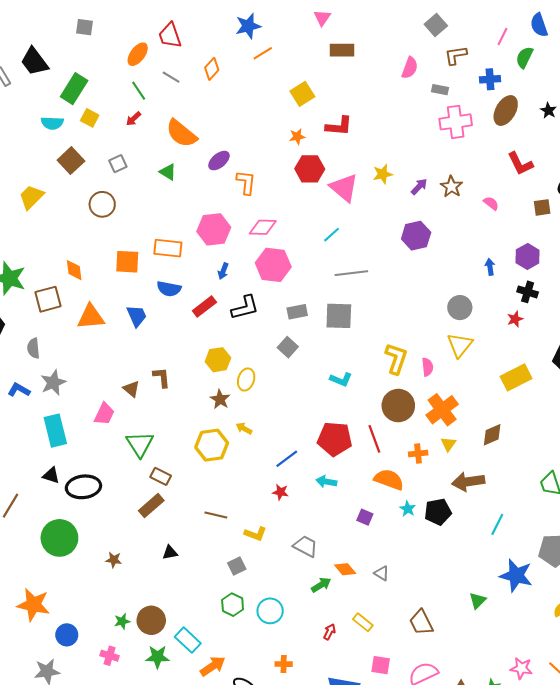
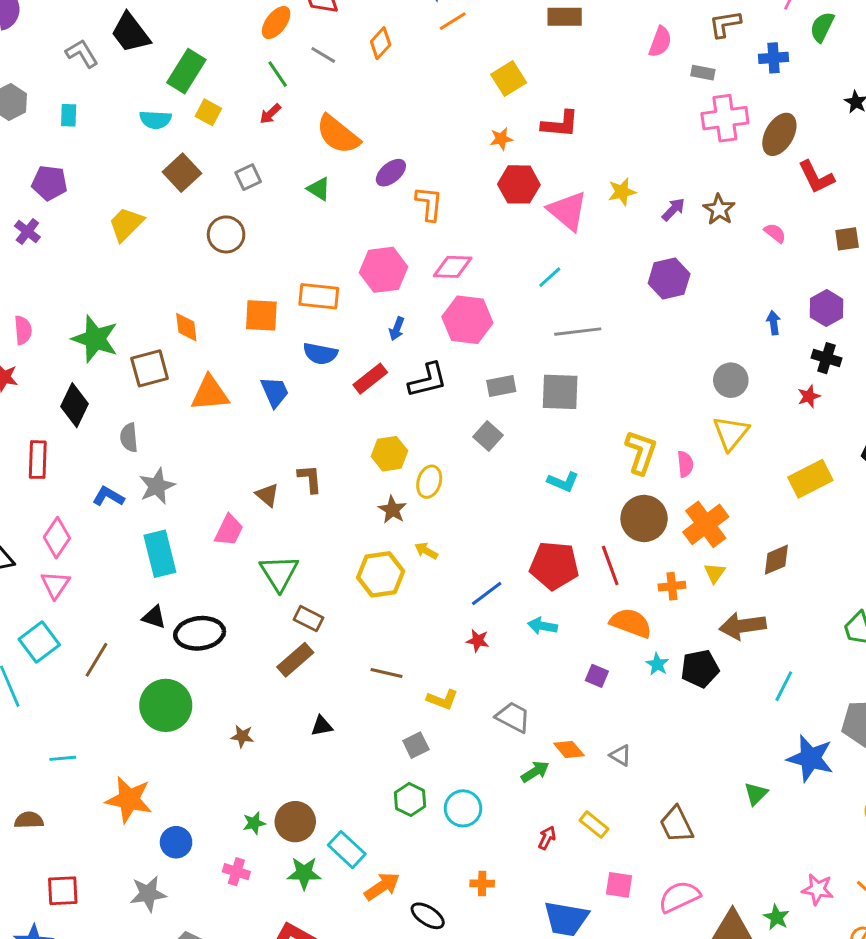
brown ellipse: (506, 111) -> (779, 134), moved

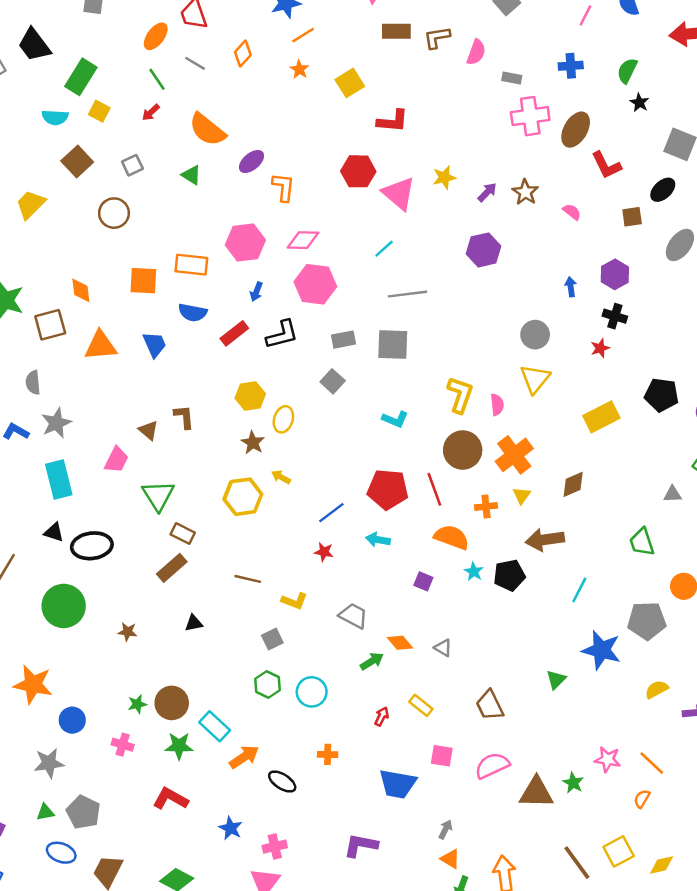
brown L-shape: (725, 24) -> (437, 38), moved
green semicircle: (822, 27) -> (627, 71), moved
orange star: (501, 139) -> (299, 69), moved, turned -30

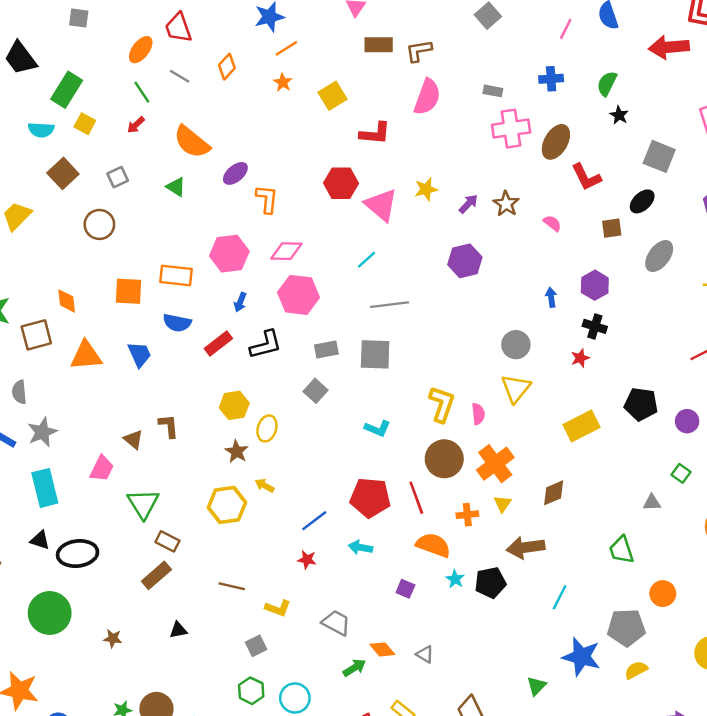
pink semicircle: (476, 52) -> (427, 97), moved, size x1.4
yellow semicircle: (657, 689) -> (636, 670), moved

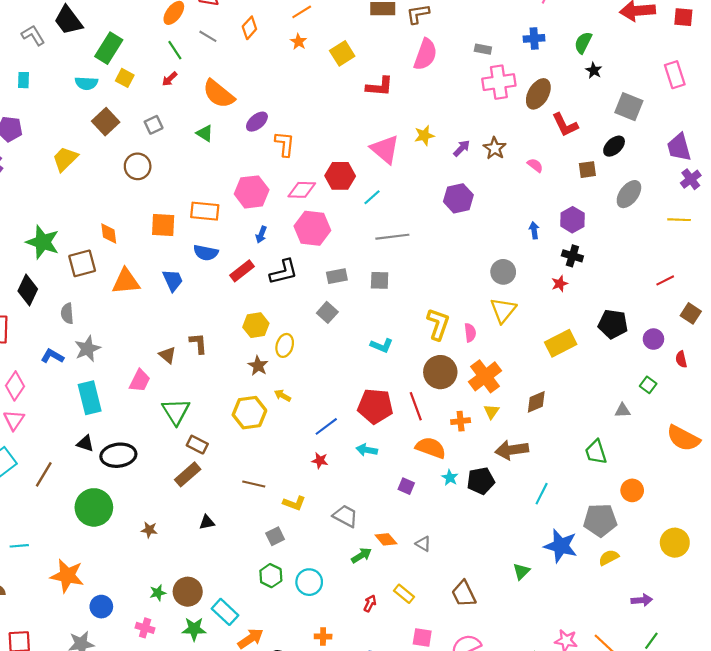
red hexagon: (341, 183) -> (340, 176), moved
gray square: (375, 354) -> (380, 280), size x0.7

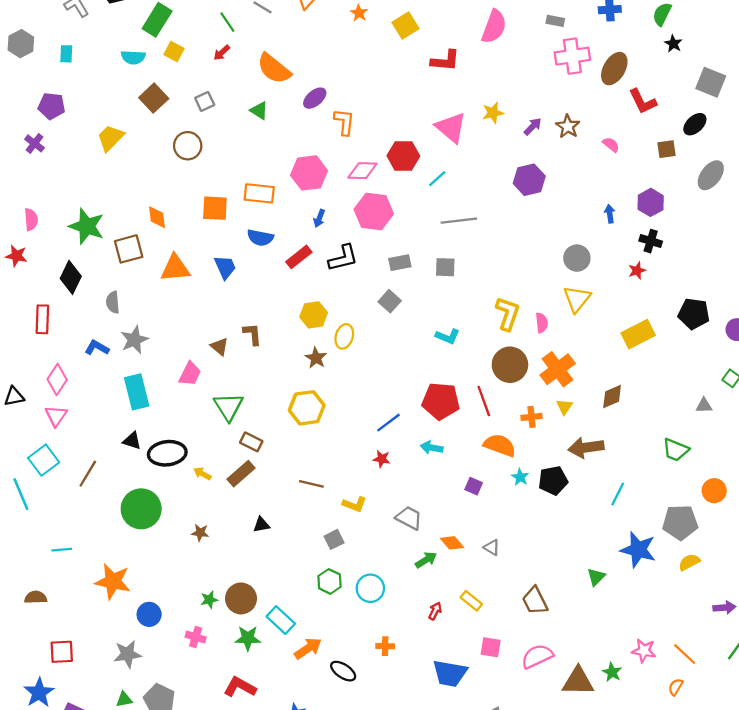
yellow arrow: (283, 396) -> (202, 474), moved
green trapezoid: (596, 452) -> (676, 450), turned -50

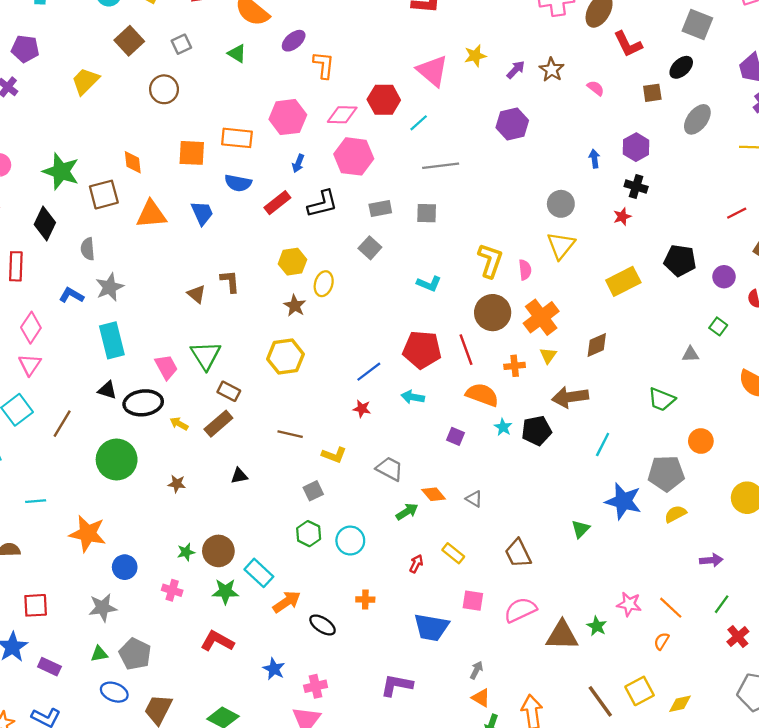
pink trapezoid: (190, 374) -> (166, 367), moved, turned -55

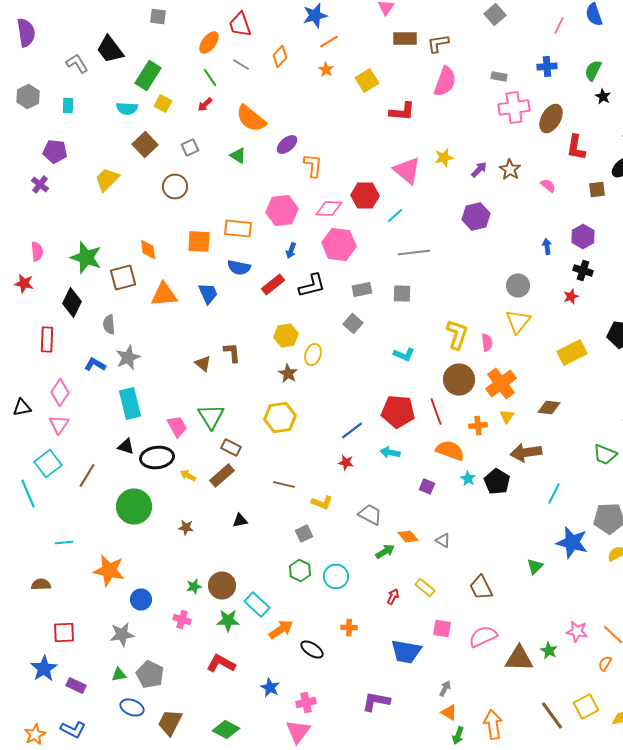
red L-shape: (628, 44) -> (576, 148), turned 36
brown diamond: (597, 345) -> (549, 408), turned 30
black pentagon: (537, 431) -> (497, 482), turned -30

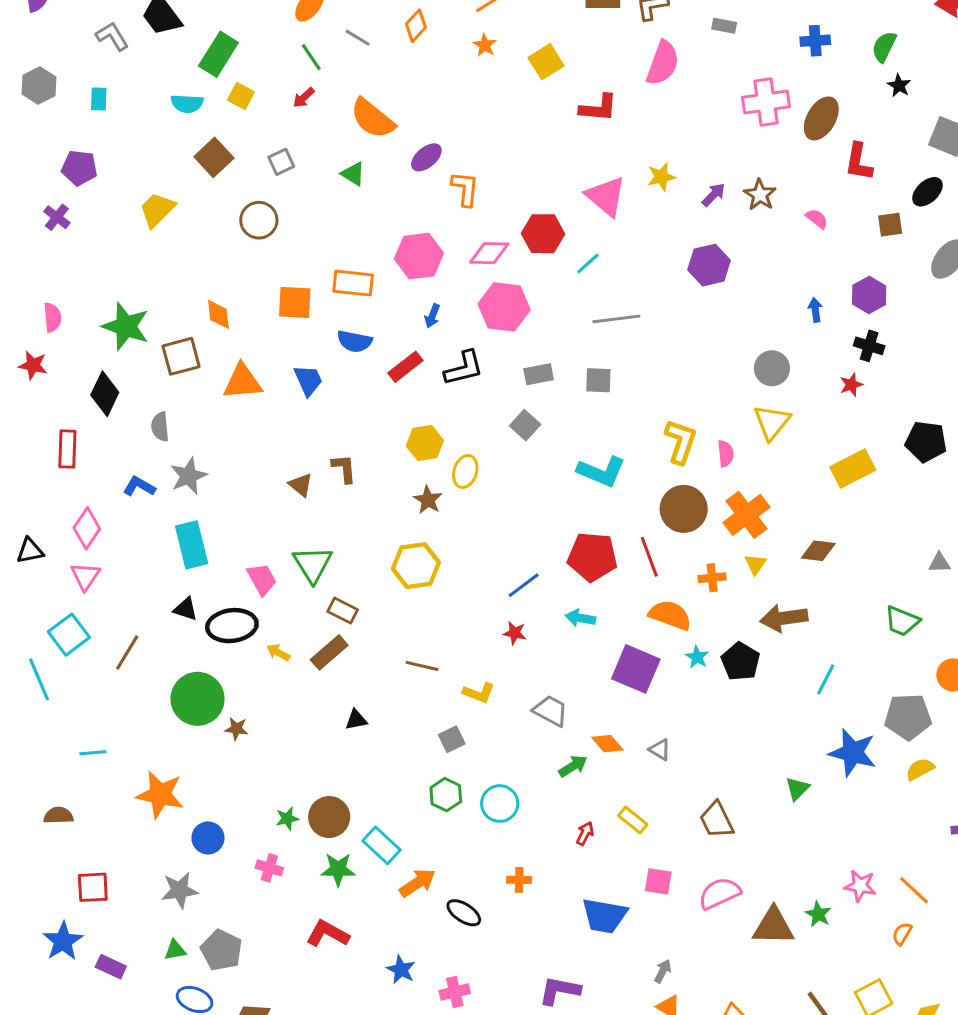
gray rectangle: (499, 76) -> (724, 26), moved
cyan L-shape: (404, 354) -> (601, 471), size x1.5
purple square: (427, 486) -> (636, 669), size x2.0
brown star: (186, 528) -> (236, 729), moved

